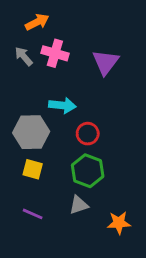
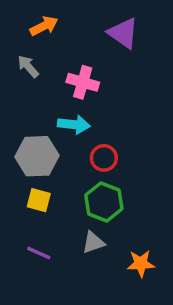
pink cross: (55, 53) -> (83, 82), moved
purple triangle: (105, 62) -> (123, 33), moved, turned -32

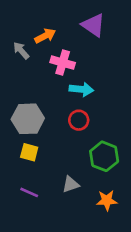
orange arrow: (44, 26) -> (45, 36), moved
cyan arrow: (74, 125) -> (81, 89), moved
green hexagon: (104, 202) -> (104, 156), moved

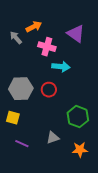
purple triangle: (93, 25) -> (76, 34), moved
red circle: (79, 120) -> (49, 90), moved
yellow square: (29, 152) -> (13, 118), moved

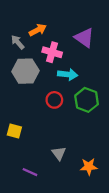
gray hexagon: (21, 89) -> (25, 71), moved
green hexagon: (78, 117) -> (87, 100), moved
gray triangle: (53, 138) -> (59, 153), turned -48
purple line: (22, 144) -> (30, 172), moved

